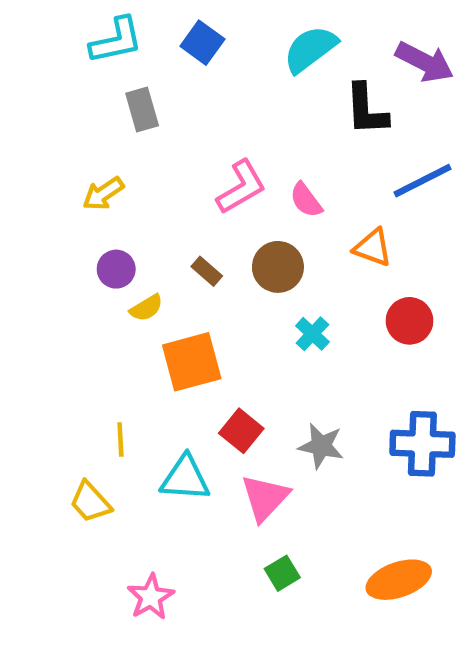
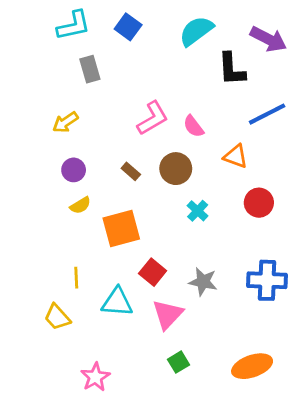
yellow semicircle: (146, 308) -> (80, 205), moved

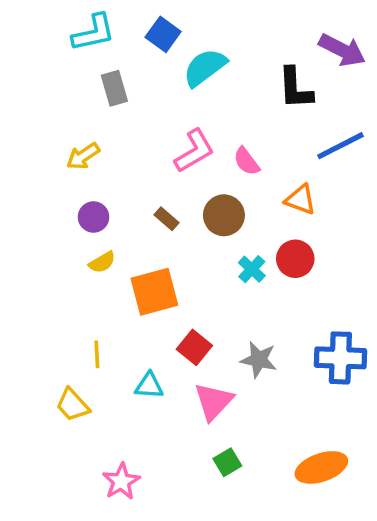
cyan semicircle: (196, 31) -> (205, 67), moved
red circle: (259, 203) -> (295, 259), moved
cyan triangle: (117, 302) -> (149, 386), size x0.7

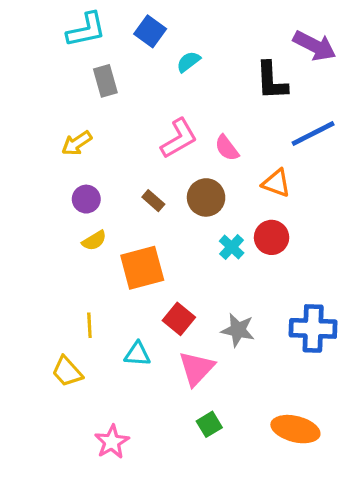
cyan semicircle: (205, 67) -> (188, 62), size x0.6
orange ellipse: (321, 467) -> (295, 429), turned 33

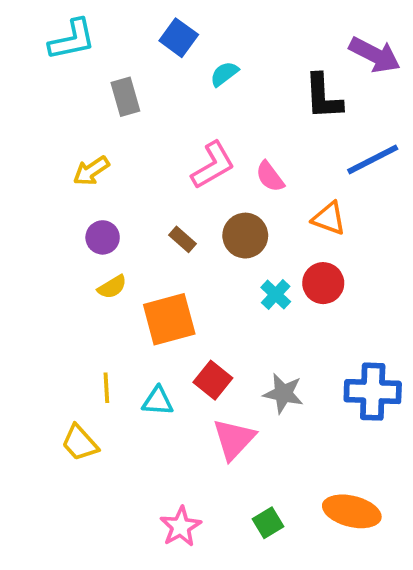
cyan L-shape: (86, 30) -> (72, 40), moved
cyan triangle: (137, 354) -> (158, 401), moved
green square: (209, 424) -> (268, 523), moved
pink star: (112, 442) -> (181, 527), moved

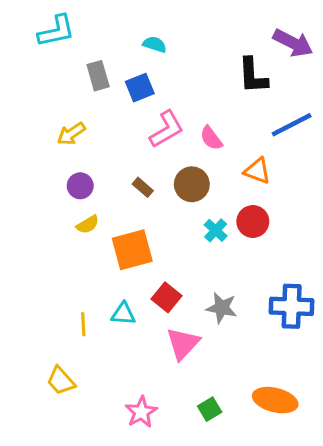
blue square: (179, 38) -> (140, 88), moved, turned 32
cyan semicircle: (224, 74) -> (155, 44), moved, turned 55
yellow line: (106, 388) -> (83, 324), moved
yellow trapezoid: (80, 443) -> (61, 381), moved

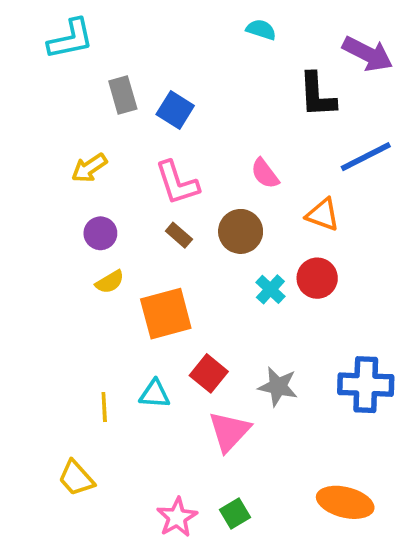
cyan semicircle: (155, 44) -> (261, 30), moved
blue square: (140, 88) -> (175, 110), turned -36
pink L-shape: (167, 129) -> (177, 183), moved, turned 102
green square: (210, 409) -> (235, 514), moved

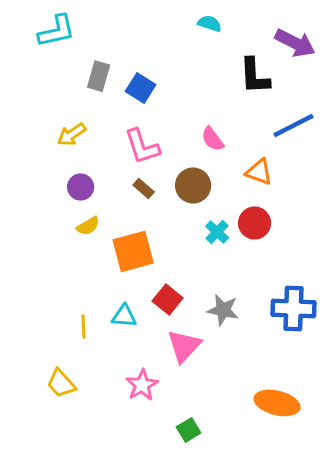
gray rectangle: (123, 95) -> (99, 76), turned 32
green square: (235, 514) -> (189, 430), moved
pink star: (177, 517) -> (142, 385), moved

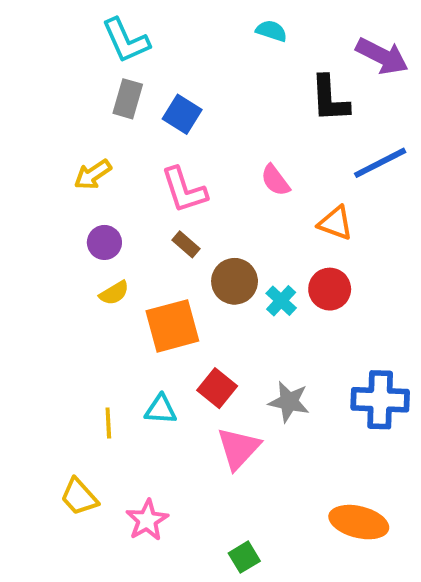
cyan L-shape: (57, 31) -> (126, 41), moved, turned 78
brown circle: (193, 186) -> (235, 281), moved
pink star: (142, 385) -> (147, 520), moved

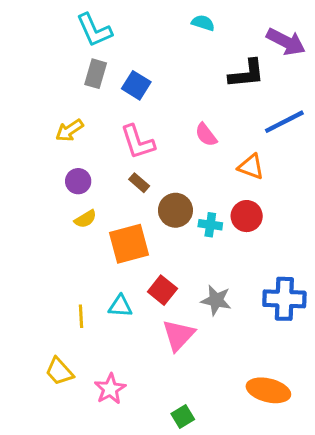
black L-shape: (330, 99) -> (247, 74), turned -93
cyan cross: (281, 301) -> (210, 225), turned -35

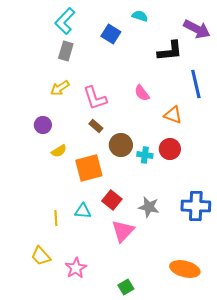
cyan L-shape: (94, 30) -> (65, 21), turned 68
blue square: (136, 85) -> (111, 34), moved
blue line: (284, 122) -> (196, 84), turned -76
yellow arrow: (69, 130) -> (60, 88), moved
purple circle: (78, 181) -> (43, 125), moved

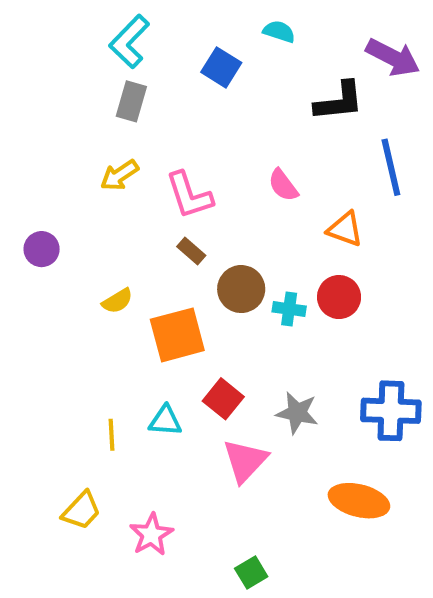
purple circle: (43, 125) -> (42, 249), moved
yellow trapezoid: (41, 256) -> (81, 511), turned -95
orange ellipse: (185, 269) -> (359, 501), moved

